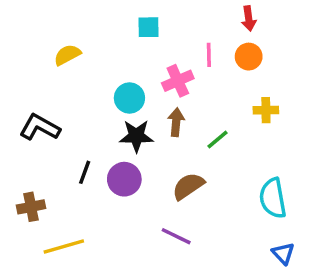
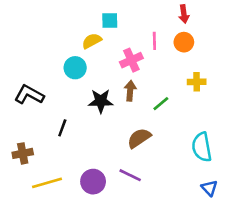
yellow semicircle: (67, 55) -> (92, 41), moved
cyan circle: (129, 98) -> (75, 68), moved
purple circle: (124, 179) -> (93, 182), moved

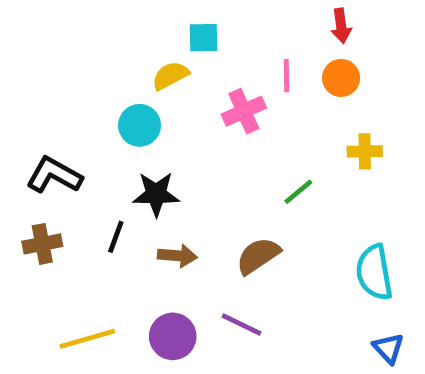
brown arrow: (130, 91) -> (177, 256), moved, turned 90
black star: (101, 101) -> (156, 194), moved
brown cross: (23, 153) -> (42, 244), moved

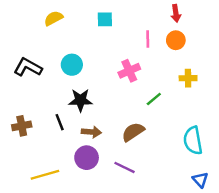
yellow semicircle: (170, 76) -> (54, 18), moved
pink cross: (244, 111) -> (129, 71), moved
black L-shape: (54, 175) -> (28, 67), moved
black line: (116, 237) -> (60, 122), turned -42
purple circle: (173, 336) -> (87, 158), moved

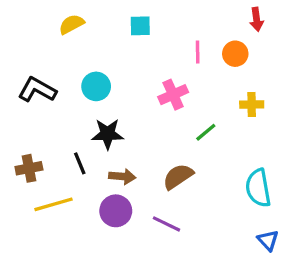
red arrow: (176, 13) -> (257, 19), moved
yellow line: (45, 175) -> (54, 204), moved

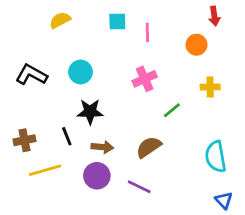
pink line: (198, 52) -> (147, 32), moved

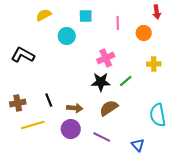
pink line: (147, 32) -> (118, 23), moved
cyan circle: (80, 72) -> (67, 36), moved
black star: (90, 112) -> (101, 82), moved
blue triangle: (224, 200) -> (138, 145), moved

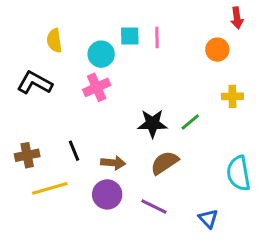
yellow semicircle: (44, 15) -> (54, 41), moved, turned -70
cyan square: (86, 16) -> (130, 36), moved
pink line: (118, 23) -> (157, 38), moved
pink cross: (106, 58) -> (97, 87), moved

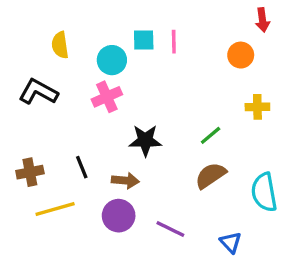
black star: (152, 124) -> (145, 140), moved
brown semicircle: (165, 163) -> (211, 175), moved

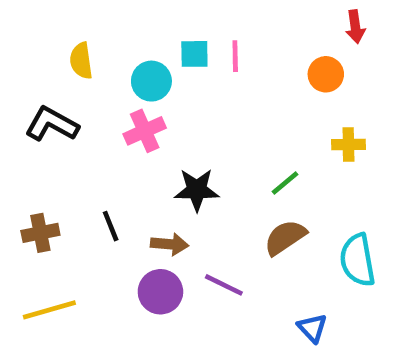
yellow line: (55, 209) -> (49, 310), moved
purple line: (170, 229) -> (224, 285), moved

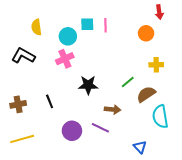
brown semicircle: (285, 237) -> (146, 94), moved
brown arrow: (170, 244) -> (113, 109), moved

